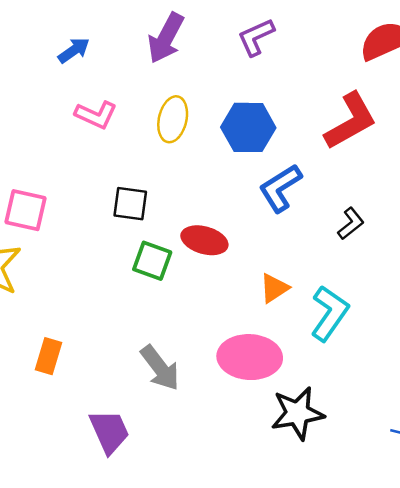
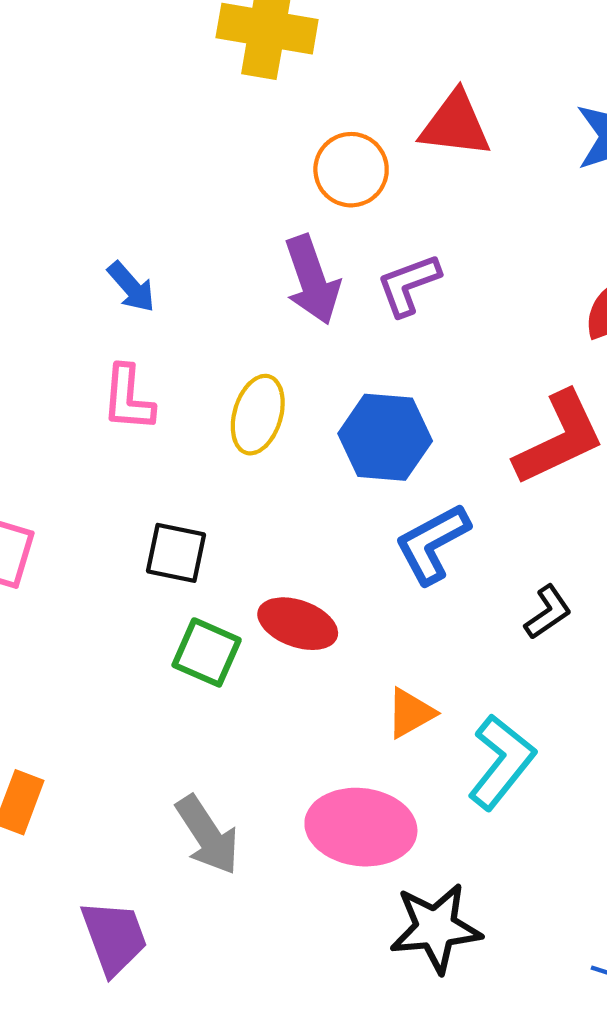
purple arrow: (166, 38) -> (312, 280), moved, turned -51
blue arrow: (74, 50) -> (131, 287), moved, turned 80
pink L-shape: (96, 115) -> (128, 398), turned 66

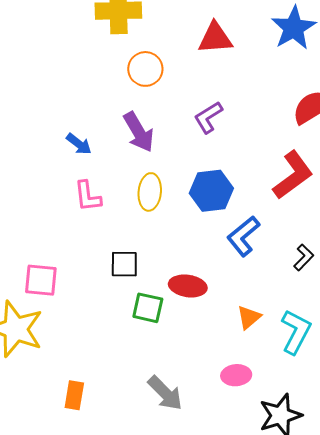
orange circle: (351, 170) -> (145, 69), moved
purple arrow: (312, 280) -> (139, 132), moved
pink ellipse: (361, 827) -> (236, 375), size x0.6

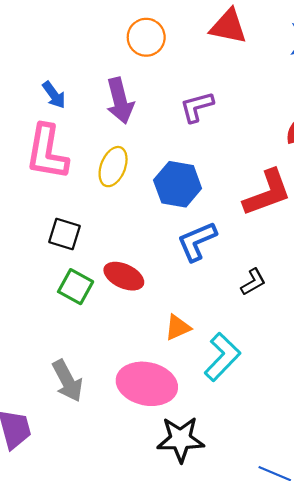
pink L-shape: (88, 196) -> (47, 152), size x1.6
pink ellipse: (236, 375) -> (147, 384), size x1.8

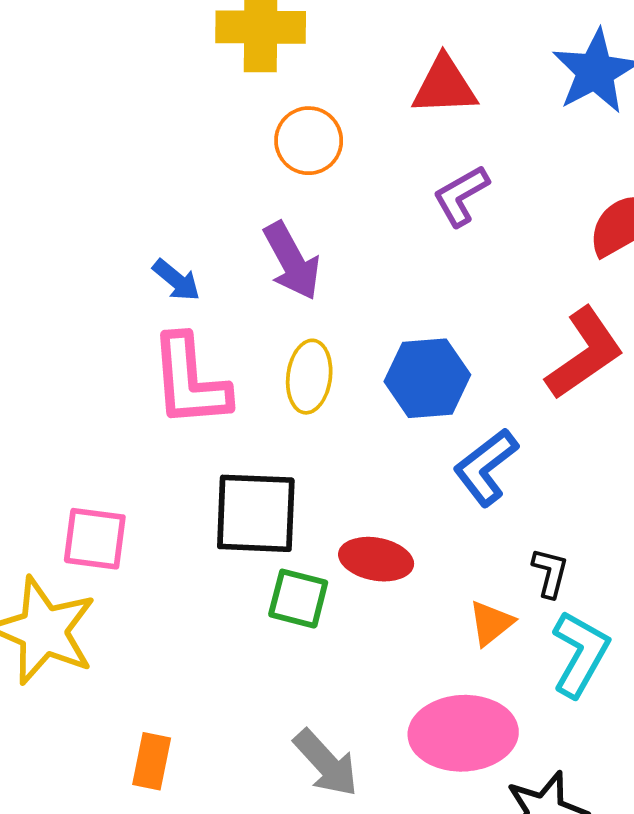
purple L-shape: (197, 107) -> (461, 196), moved
black square: (64, 234) -> (256, 513), size x1.6
black L-shape: (253, 282) -> (550, 573), moved, turned -32

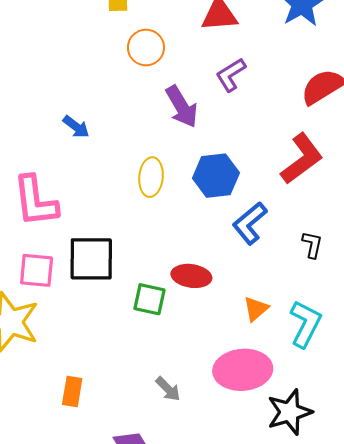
purple arrow: (292, 261) -> (182, 107), moved
pink L-shape: (190, 381) -> (35, 201), moved
black square: (256, 513) -> (91, 259), moved
black L-shape: (550, 573) -> (312, 245), moved
gray arrow: (326, 763) -> (168, 389), size x0.7

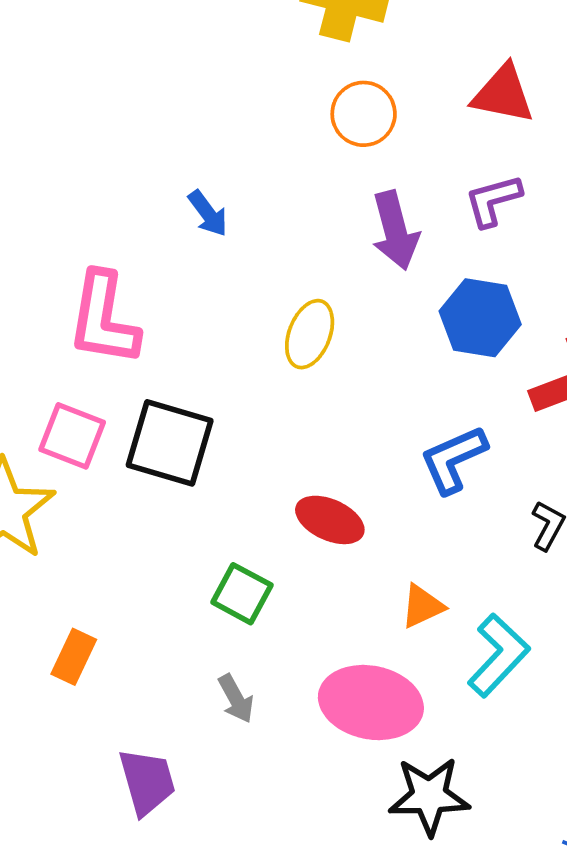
blue hexagon: (216, 176) -> (480, 318), moved
green square: (149, 299) -> (242, 594), moved

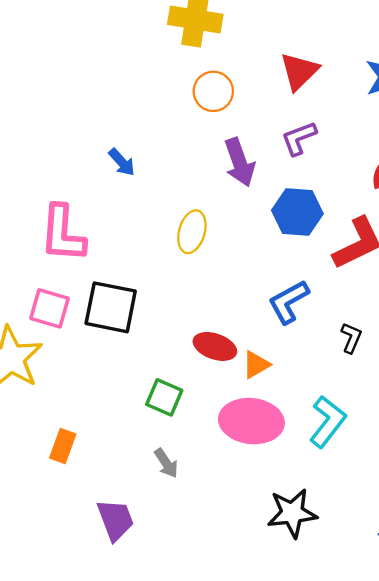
red triangle: (503, 94) -> (299, 71), turned -51
orange triangle: (422, 606) -> (256, 365), moved
pink ellipse: (371, 703) -> (251, 421), moved

